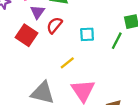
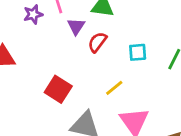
red square: (26, 35) -> (58, 89), moved

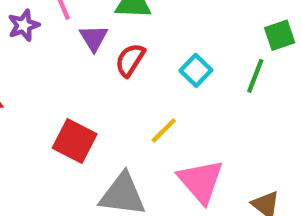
cyan square: (138, 52) -> (196, 70), turned -36

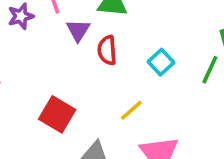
red semicircle: (130, 60) -> (107, 50), turned -40

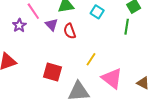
cyan square: (161, 62) -> (97, 12), moved

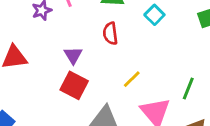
purple triangle: (52, 25) -> (73, 55), moved
green line: (127, 27) -> (188, 89), moved

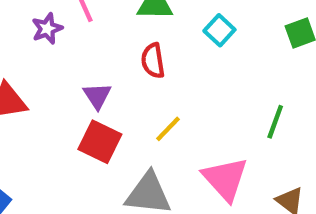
yellow line: (132, 79) -> (168, 129), moved
green line: (188, 89) -> (275, 122), moved

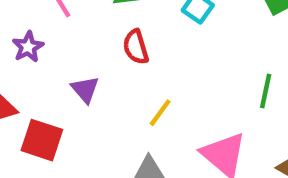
purple star: (47, 29) -> (28, 47), moved
red square: (100, 142) -> (42, 140), moved

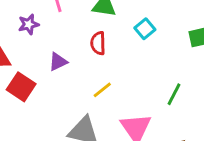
purple triangle: (85, 89) -> (58, 62), turned 30

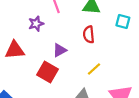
cyan square: (145, 29) -> (123, 22), turned -32
red square: (21, 87) -> (48, 72), moved

